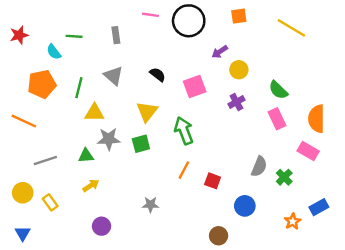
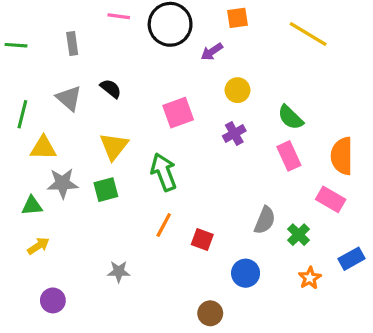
purple arrow: (220, 52) -> (212, 52), moved
black semicircle: (158, 75) -> (111, 89), moved
blue rectangle: (319, 207) -> (351, 259), moved
orange star: (293, 221) -> (310, 278), moved

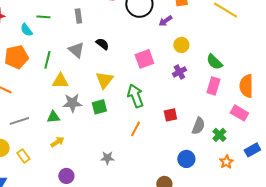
pink rectangle: (289, 156) -> (213, 86), turned 42
red square: (202, 239) -> (170, 115), moved, turned -32

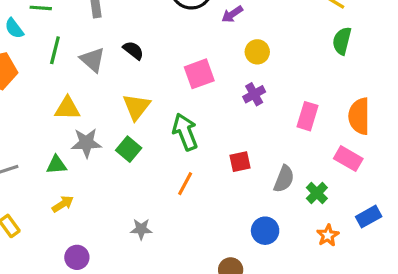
green line: (47, 60) -> (55, 50), moved
green semicircle: (214, 62) -> (342, 41), moved, turned 60
green square: (99, 107) -> (129, 149), turned -35

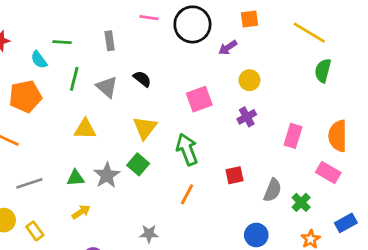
gray star: (86, 143) -> (107, 175), moved, turned -30

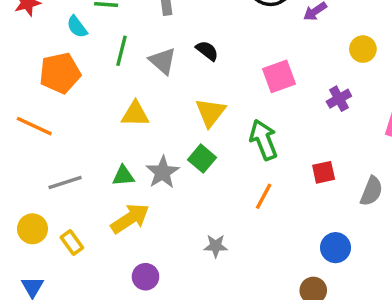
yellow circle: (249, 80) -> (363, 49), moved
yellow arrow: (81, 212) -> (130, 219), size x1.6
blue circle: (256, 235) -> (336, 248), moved

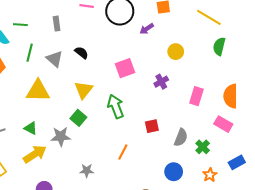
yellow triangle: (135, 114) -> (38, 91), size x1.4
gray star: (163, 172) -> (61, 137), moved, turned 30
green triangle: (123, 176) -> (31, 128), turned 32
orange line: (264, 196) -> (123, 152), moved
blue circle: (336, 248) -> (174, 172), moved

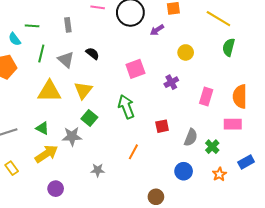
yellow triangle: (84, 90) -> (83, 90), moved
pink rectangle: (223, 124) -> (233, 124), turned -30

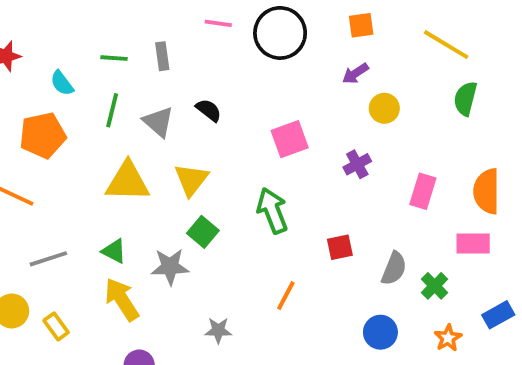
green line: (32, 26) -> (114, 58), moved
purple arrow: (157, 30) -> (355, 74), moved
yellow arrow: (46, 154) -> (122, 299), turned -90

